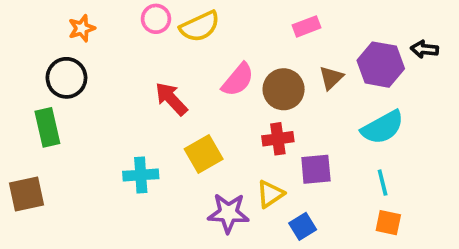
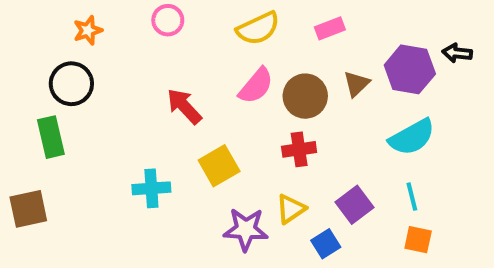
yellow semicircle: (200, 26) -> (258, 28), moved
purple square: (316, 169) -> (354, 205), moved, turned -32

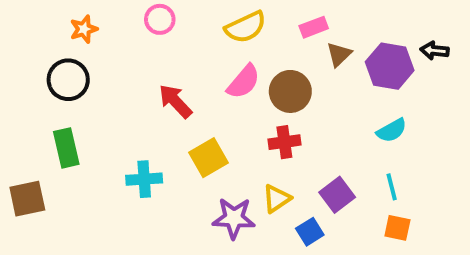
brown triangle: (357, 84) -> (339, 54), moved
green rectangle: (51, 137) -> (66, 148), moved
cyan semicircle: (412, 137) -> (392, 130), size x0.7

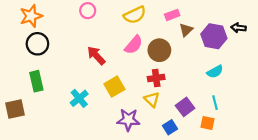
orange star: (84, 29) -> (31, 16), moved, size x1.5
cyan cross: (144, 179) -> (79, 98), turned -36
yellow triangle: (277, 199) -> (152, 99), moved, turned -42
orange square: (397, 228) -> (207, 123), moved

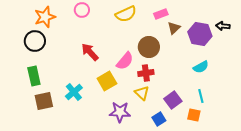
orange star: (31, 16) -> (45, 17), moved
pink semicircle: (134, 45) -> (125, 61), moved
brown square: (15, 109) -> (44, 101), moved

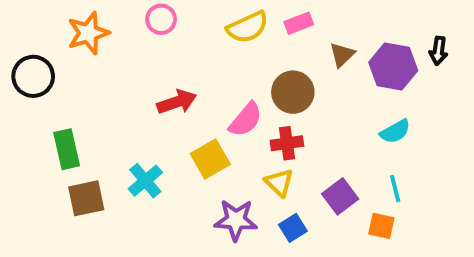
pink rectangle: (161, 14) -> (299, 23), moved
black arrow: (223, 26) -> (438, 51), turned -88
black circle: (35, 41) -> (33, 76), moved
red arrow: (90, 52) -> (177, 102), turned 114
blue square: (159, 119) -> (293, 228), moved

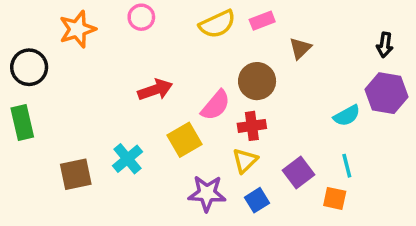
purple hexagon: (393, 67) -> (387, 93), moved
green rectangle: (67, 149) -> (22, 122), moved
yellow triangle: (279, 183) -> (245, 160), turned 32

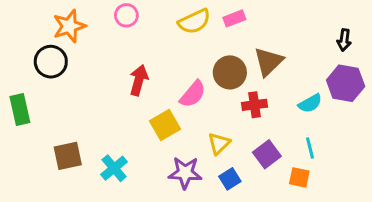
brown triangle: (300, 48) -> (268, 62), moved, size x1.5
black circle: (29, 67) -> (51, 62), moved
red arrow: (155, 90) -> (139, 80), turned -56
red cross: (252, 126) -> (255, 105), moved
cyan cross: (128, 159) -> (114, 168), moved

